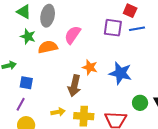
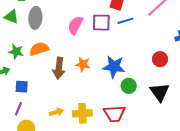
pink semicircle: (73, 35) -> (75, 25), moved
green star: (28, 36) -> (16, 52), moved
brown arrow: (74, 86) -> (59, 68), moved
green circle: (140, 103) -> (129, 86), moved

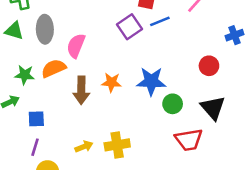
purple square: (101, 23) -> (130, 27), turned -30
pink semicircle: (75, 25) -> (76, 46), moved
red trapezoid: (114, 114) -> (189, 140), moved

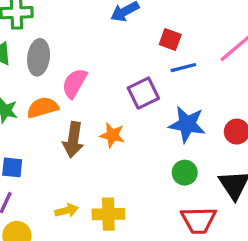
purple square: (130, 27) -> (143, 93), moved
blue star: (151, 81) -> (187, 124), moved

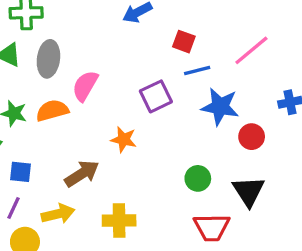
blue star: (187, 124) -> (220, 107), moved
brown arrow: (73, 140) -> (82, 174), moved, turned -132
yellow arrow: (67, 210) -> (58, 214), moved, size x1.4

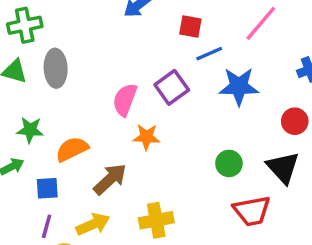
pink semicircle: (85, 86) -> (125, 100), moved
orange semicircle: (52, 111) -> (72, 149), moved
red circle: (252, 137) -> (295, 121), moved

